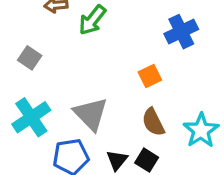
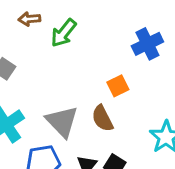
brown semicircle: (153, 122) -> (102, 118), moved

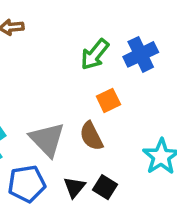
green arrow: (64, 33) -> (95, 54), moved

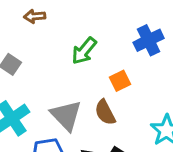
green arrow: (95, 54) -> (84, 51), moved

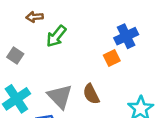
green arrow: (84, 51) -> (56, 36), moved
orange square: (120, 81) -> (112, 58), moved

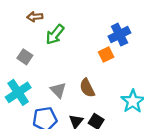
gray square: (15, 55) -> (25, 57), moved
gray triangle: (60, 96) -> (58, 90), size x0.7

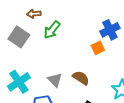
gray square: (25, 57) -> (19, 37), moved, size x1.5
brown semicircle: (87, 88) -> (81, 78), turned 150

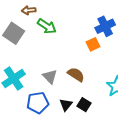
green arrow: (52, 30) -> (47, 26), turned -96

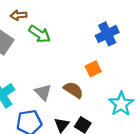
orange square: (93, 44) -> (93, 69), moved

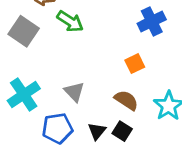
brown semicircle: (73, 90) -> (126, 100), moved

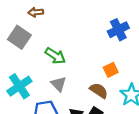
green arrow: (70, 21) -> (55, 56), moved
orange square: (135, 64) -> (111, 70), moved

